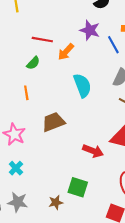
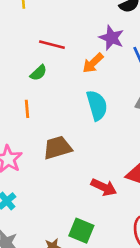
orange arrow: (66, 52) -> (93, 63), moved

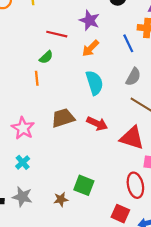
purple star: (112, 38) -> (89, 20), moved
orange line: (27, 109) -> (37, 78), moved
red arrow: (104, 187) -> (97, 124), moved

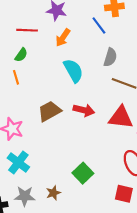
cyan cross: (23, 162) -> (18, 162), size x1.5
green square: (84, 185) -> (83, 173), turned 36
brown star: (61, 199) -> (53, 193), moved

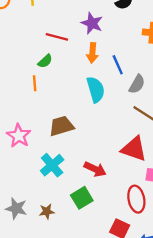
blue line: (99, 26) -> (118, 65), moved
orange arrow: (63, 38) -> (92, 53), turned -42
red arrow: (84, 110) -> (95, 169), moved
cyan cross: (18, 162) -> (52, 165), moved

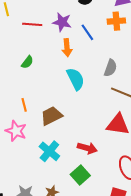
red line: (57, 37) -> (32, 24), moved
blue line: (118, 65) -> (87, 32), moved
orange line: (35, 83) -> (24, 105), moved

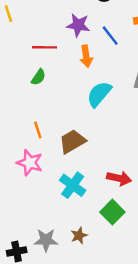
red line: (32, 24) -> (45, 47), moved
cyan semicircle: (76, 79) -> (99, 94), turned -110

